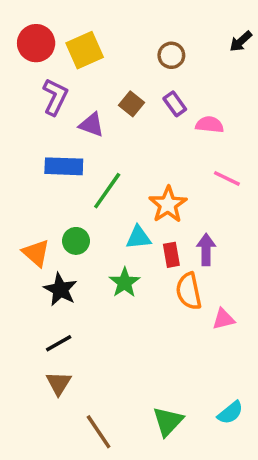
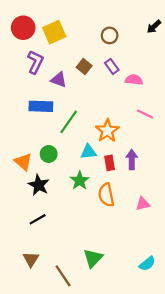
orange semicircle: (189, 291) -> (106, 195), moved
brown triangle: (59, 383) -> (31, 259), moved
green triangle: (168, 421) -> (93, 258), moved

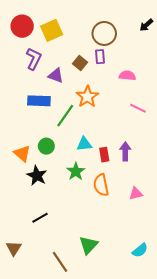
brown circle: (110, 35) -> (104, 33), size x1.5
purple rectangle: (112, 66) -> (100, 57), moved, turned 32
orange star: (107, 131) -> (87, 97), moved
black line: (38, 219) -> (40, 218), moved
brown triangle: (31, 259) -> (14, 248), moved

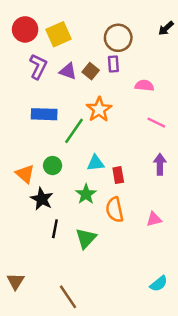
purple triangle: (56, 76) -> (68, 71), moved
purple arrow: (125, 151) -> (160, 164), moved
black line: (40, 218) -> (55, 229), moved, turned -49
green triangle: (88, 245) -> (86, 238), moved

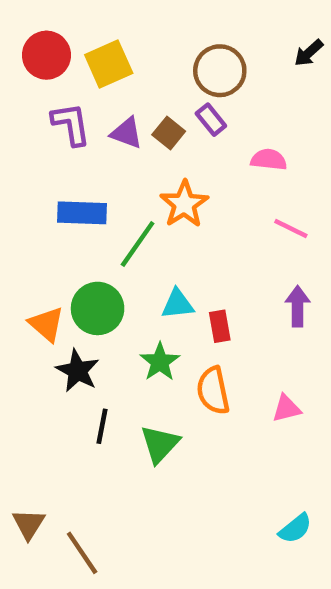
purple rectangle: (113, 64) -> (211, 120), turned -35
purple L-shape: (38, 66) -> (71, 124), turned -35
green circle: (53, 166) -> (98, 308), size x1.5
brown line: (68, 297) -> (82, 553), moved

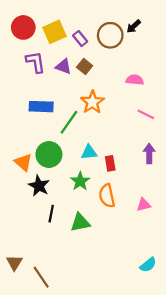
black arrow: (309, 53) -> (134, 26), moved
purple rectangle: (211, 120) -> (80, 39), moved
green triangle: (160, 444) -> (80, 222), turned 35

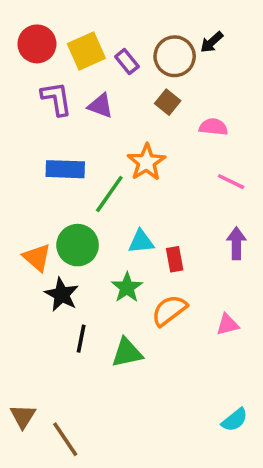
brown square: (85, 66) -> (168, 102), moved
orange semicircle: (107, 196) -> (169, 310), turned 65

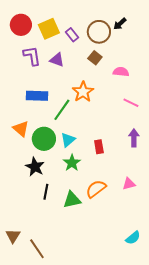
cyan triangle: (141, 242) -> (68, 140), moved, turned -35
orange triangle: (37, 257) -> (21, 129), moved
orange semicircle: (169, 310) -> (96, 189), moved

